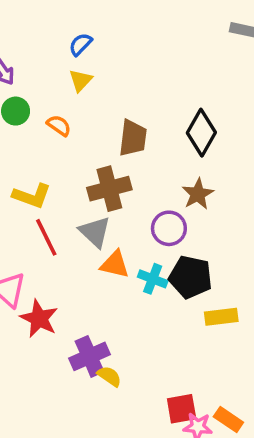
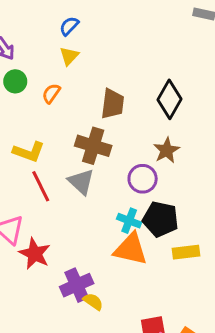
orange semicircle: (59, 125) -> (51, 93), turned -90
brown cross: (109, 189) -> (93, 146), turned 32
orange triangle: (115, 264) -> (131, 249), moved, size x1.4

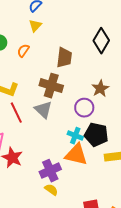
black diamond: (170, 99) -> (101, 41), moved
purple cross: (77, 285) -> (50, 171), moved

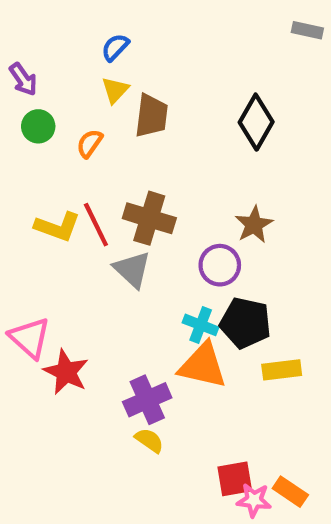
brown trapezoid: (64, 58) -> (151, 116), moved
red line: (16, 113) -> (96, 225), moved

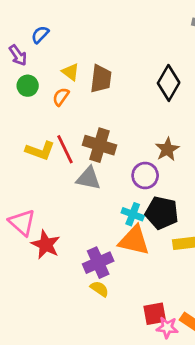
blue semicircle: (115, 47) -> (40, 35), moved
yellow triangle: (115, 90) -> (70, 72), moved, turned -36
gray triangle: (132, 269) -> (88, 178), turned -32

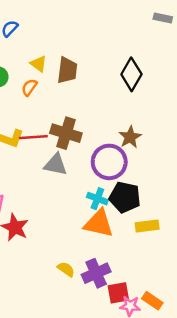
red line: (65, 149) -> (33, 137), turned -68
purple circle: (145, 176) -> (109, 162), size x1.4
purple cross: (98, 263) -> (96, 273), moved

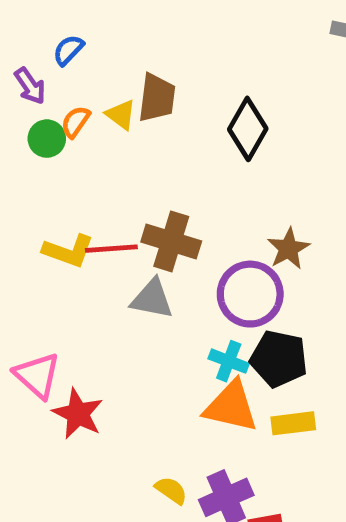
brown trapezoid: (67, 70) -> (157, 98), moved
black diamond: (131, 74) -> (248, 129), moved
orange semicircle: (29, 87) -> (75, 122), moved
yellow rectangle: (147, 226) -> (293, 423), moved

